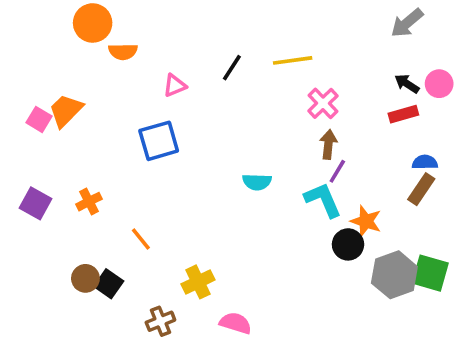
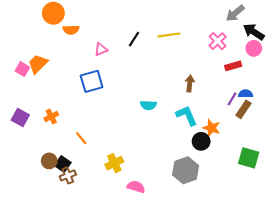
black arrow: (407, 84) -> (254, 32), moved, size x1.5
pink cross: (323, 103) -> (218, 41), moved
purple line: (337, 171) -> (232, 99), moved
gray hexagon: (394, 275) -> (186, 170), moved
brown cross: (160, 321) -> (68, 175), moved

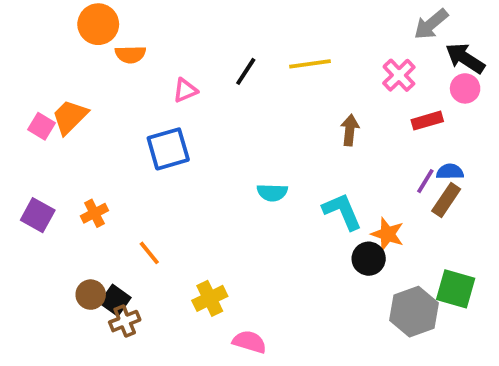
brown arrow: (190, 83) -> (350, 130), moved
gray hexagon: (186, 170) -> (414, 312), moved

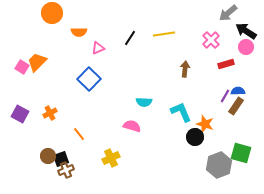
orange semicircle: (130, 54) -> (79, 32), moved
blue square: (168, 149) -> (89, 79), turned -30
black square: (115, 300) -> (61, 159), turned 35
pink semicircle: (250, 342) -> (132, 126), moved

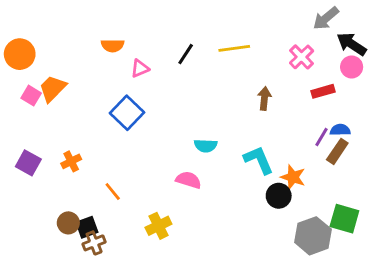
orange circle: (52, 13) -> (20, 54), moved

